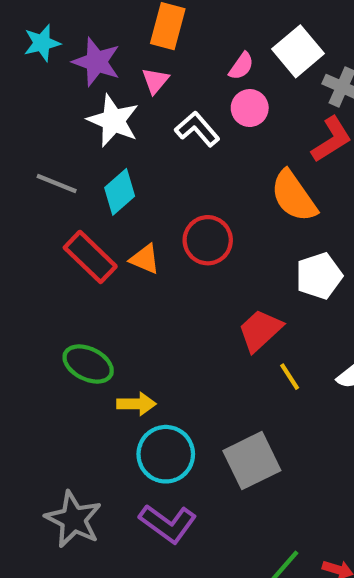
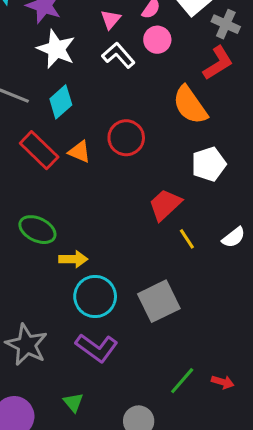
pink triangle: (155, 81) -> (111, 19), moved

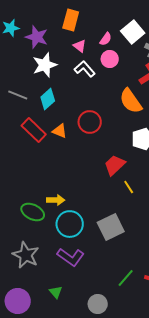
pink triangle: (111, 19) -> (80, 46), turned -32
white star: (56, 49) -> (45, 65), turned 30
green ellipse: (37, 230) -> (33, 212), moved

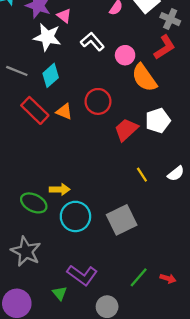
pink triangle: (80, 46) -> (64, 16), moved
pink circle: (110, 59) -> (125, 55), moved
white star: (45, 65) -> (47, 37), turned 30
red trapezoid: (115, 165) -> (126, 130), moved
purple L-shape: (71, 257) -> (82, 275), moved

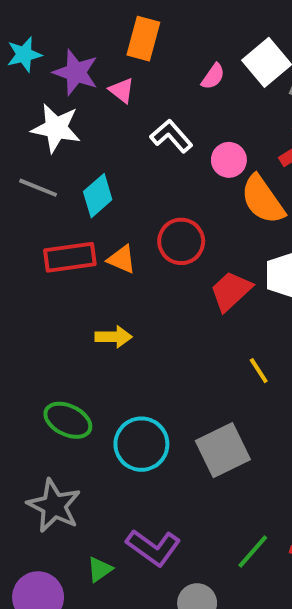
white star: (47, 37) -> (56, 128), moved
red rectangle: (35, 110) -> (70, 257), turned -52
yellow arrow: (60, 189) -> (114, 337), moved
green triangle: (60, 293) -> (100, 569), moved, turned 35

